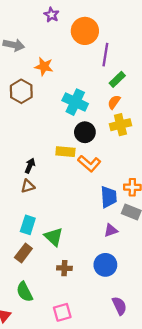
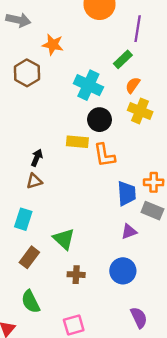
purple line: (105, 55) -> (138, 29), moved
green rectangle: (117, 79) -> (123, 59), moved
yellow cross: (120, 125) -> (140, 111), turned 36
orange L-shape: (89, 164) -> (104, 155), turned 40
cyan rectangle: (28, 225) -> (23, 219), moved

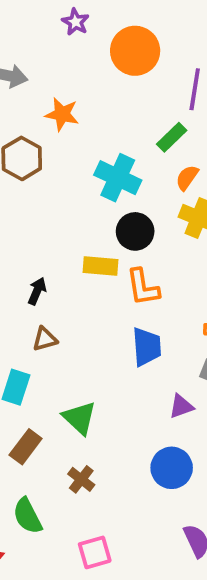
brown triangle: (34, 181) -> (45, 339), moved
blue trapezoid: (127, 193) -> (147, 347), moved
brown cross: (76, 275) -> (81, 479), moved, turned 35

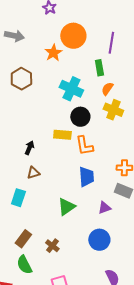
orange circle: (135, 51) -> (73, 36), moved
orange star: (62, 114) -> (53, 53), moved, turned 30
green rectangle: (172, 137) -> (99, 68), turned -56
green triangle: (79, 418) -> (66, 207), moved, turned 42
brown rectangle: (26, 447) -> (23, 239), moved

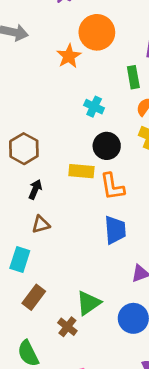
brown hexagon: (21, 79) -> (24, 149), moved
cyan cross: (71, 89) -> (94, 107), size x0.6
green triangle: (66, 207) -> (88, 303), moved
brown rectangle: (23, 239) -> (34, 297), moved

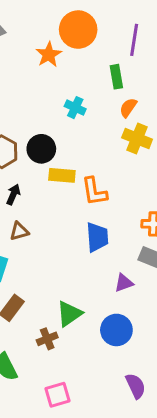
black circle: (107, 146) -> (41, 149), moved
brown cross: (67, 327) -> (47, 339), turned 30

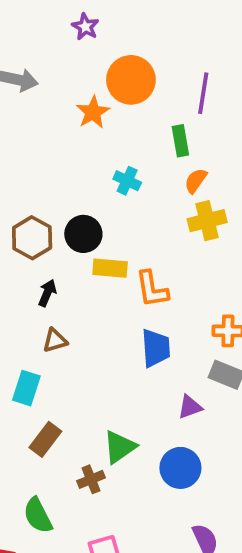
yellow cross: (137, 139) -> (207, 221), turned -36

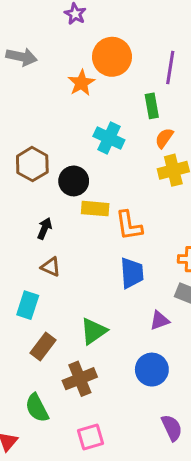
cyan cross: (127, 181) -> (109, 138), size x1.4
brown hexagon: (32, 238) -> (32, 164), moved
brown triangle: (55, 340) -> (51, 267), turned 40
green triangle: (120, 447) -> (94, 331), moved
brown cross: (91, 479) -> (80, 379), size x1.5

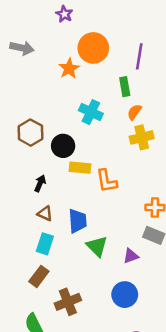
blue trapezoid: (132, 273) -> (78, 221), moved
cyan rectangle: (28, 305) -> (45, 244), moved
green triangle: (94, 331) -> (97, 246), moved, turned -40

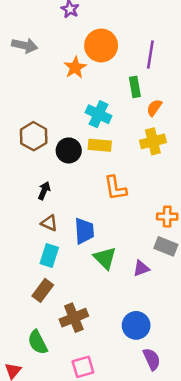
orange semicircle: (134, 112) -> (154, 108), moved
yellow rectangle: (80, 168) -> (100, 145), moved
blue circle: (125, 295) -> (136, 325), moved

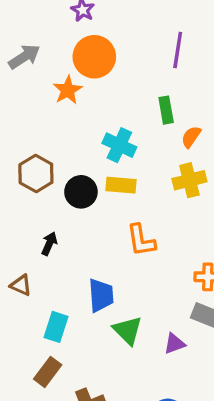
gray arrow: (25, 45) -> (24, 57), turned -45
orange circle: (101, 45) -> (94, 57), moved
purple line: (150, 55) -> (178, 50), moved
orange star: (75, 68) -> (68, 90), moved
brown triangle: (49, 223) -> (21, 285), moved

